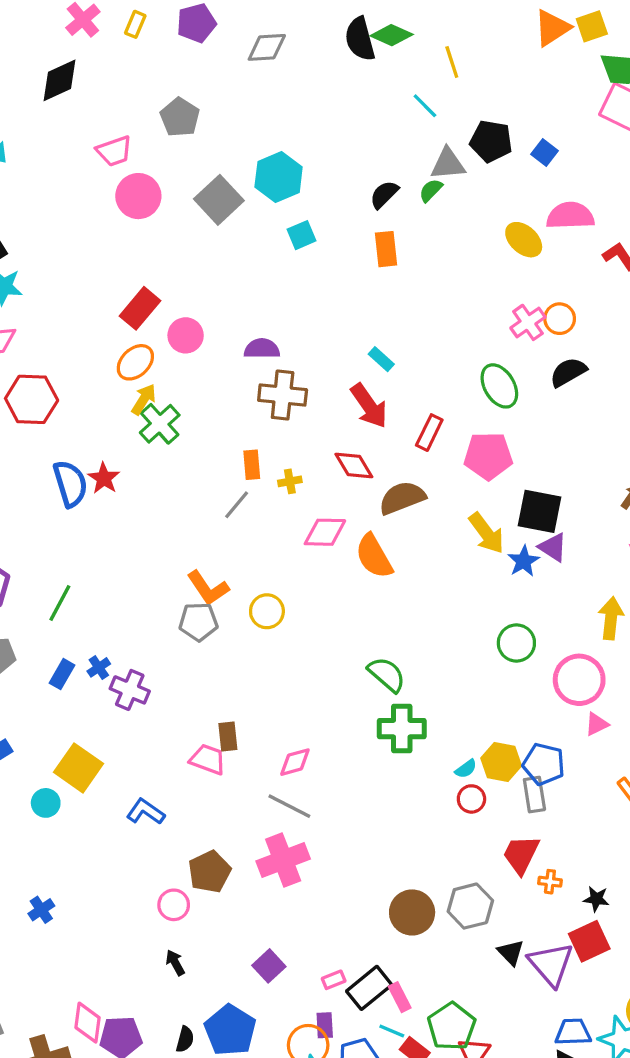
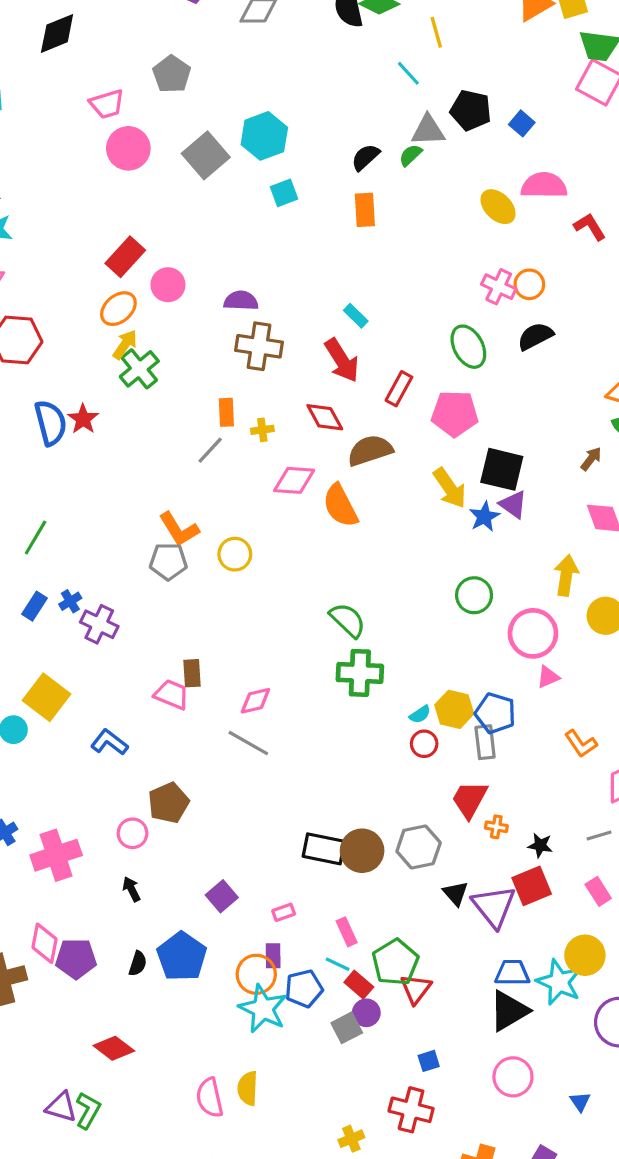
pink cross: (528, 322) -> (499, 287), turned -32
pink cross: (283, 860) -> (56, 855), moved
black rectangle: (369, 988) -> (324, 849), moved, turned 48

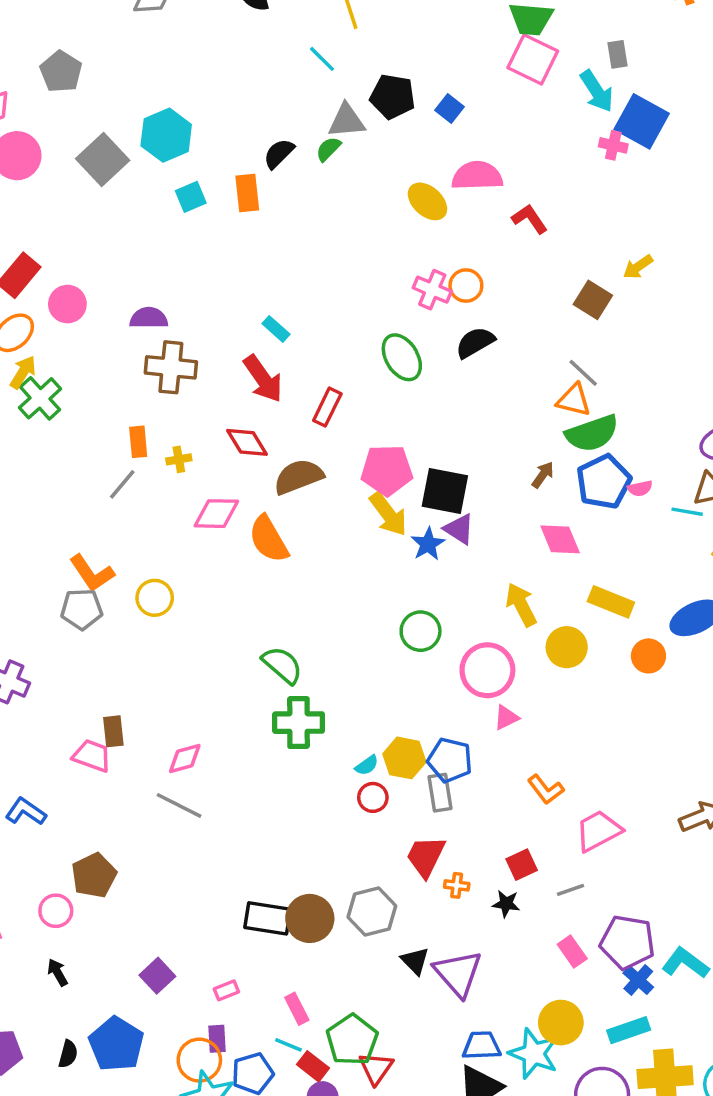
orange rectangle: (365, 210) -> (247, 193), moved
pink pentagon: (455, 414) -> (387, 470), moved
yellow arrow: (566, 575) -> (521, 605), turned -33
red square: (532, 886) -> (522, 865), moved, size x0.7

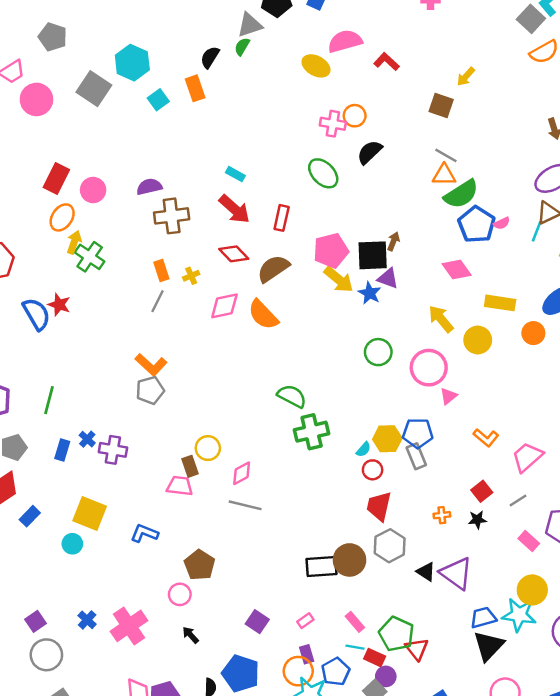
brown arrow: (543, 475) -> (393, 241), moved
cyan line: (687, 512) -> (537, 231), turned -66
yellow circle: (155, 598) -> (208, 448), moved
red trapezoid: (426, 856) -> (379, 506), moved

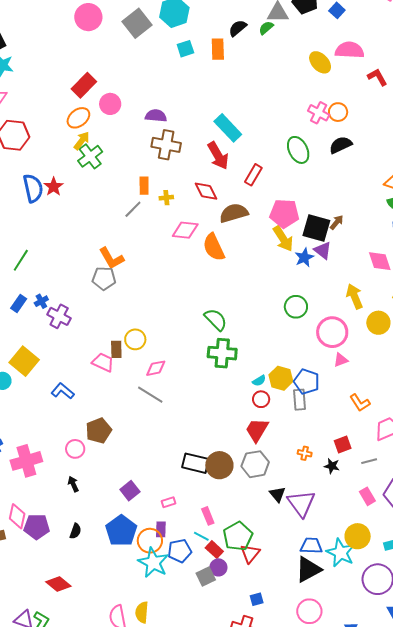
cyan rectangle: (235, 174) -> (228, 128), size x1.8
blue pentagon: (241, 673) -> (121, 531), moved

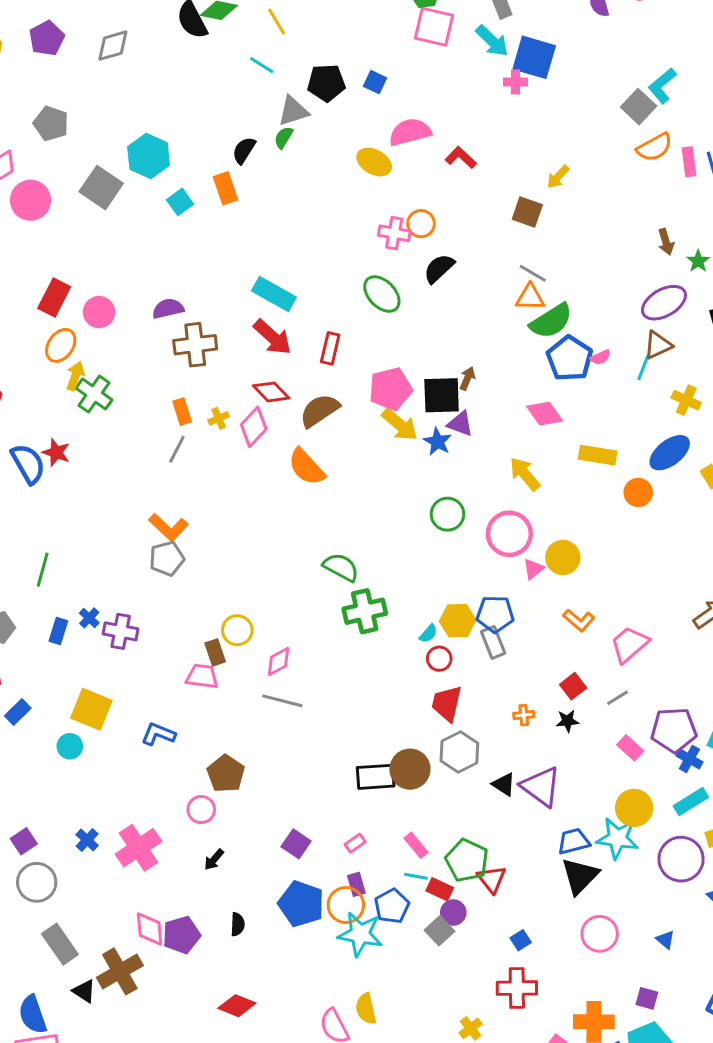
pink diamond: (185, 230) -> (254, 427), moved, turned -36
yellow circle: (378, 323) -> (563, 557), moved
black arrow: (73, 484) -> (214, 860), turned -98

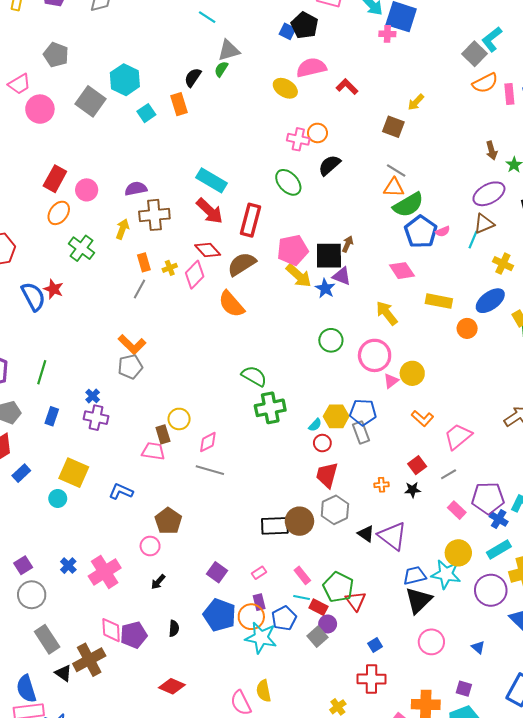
black pentagon: (326, 83) -> (305, 25), moved, turned 30
red rectangle: (330, 348) -> (251, 220), size x1.4
yellow arrow: (75, 376) -> (122, 229), moved
blue cross: (89, 618) -> (93, 396), moved

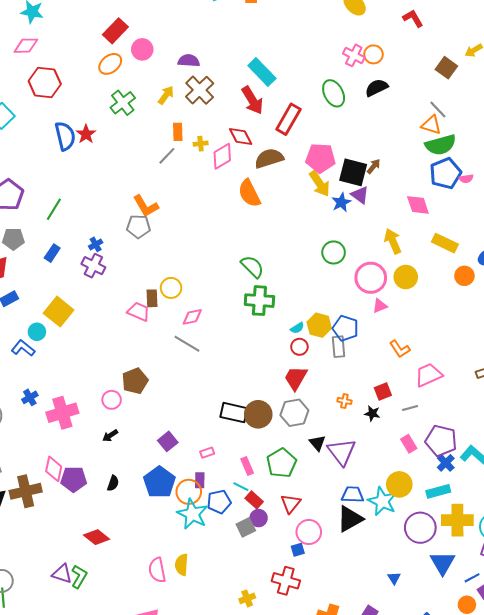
brown cross: (154, 215) -> (200, 90), turned 36
yellow circle: (412, 373) -> (406, 277), moved
blue L-shape: (121, 491) -> (23, 348), moved
green pentagon: (338, 587) -> (281, 463), moved
pink circle: (431, 642) -> (309, 532), moved

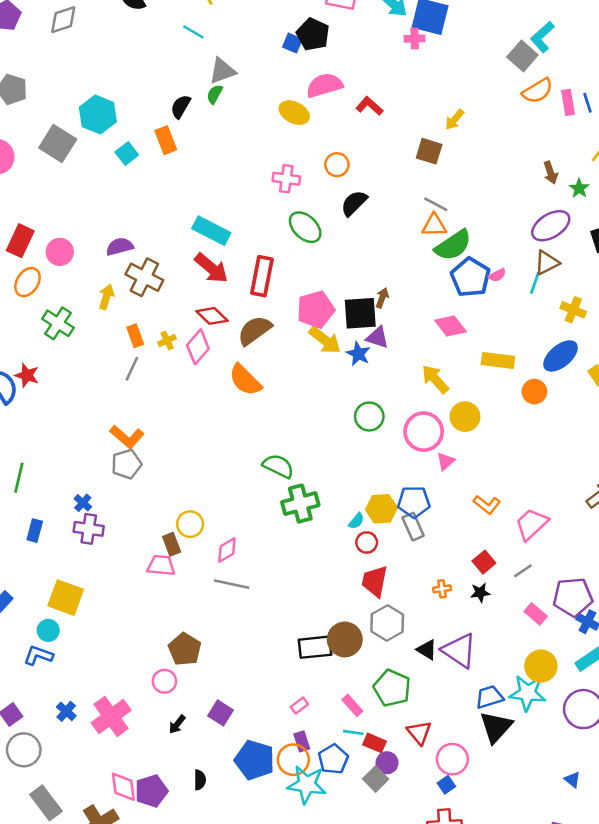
pink cross: (354, 55) -> (286, 179), moved
purple square: (168, 441) -> (220, 713), moved

